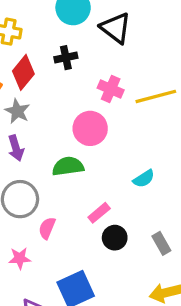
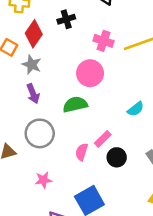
pink semicircle: (47, 228) -> (82, 152), moved

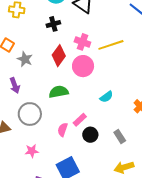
red diamond: (34, 34) -> (59, 56), moved
pink circle: (90, 73) -> (83, 66), moved
purple arrow: (33, 94) -> (15, 85), moved

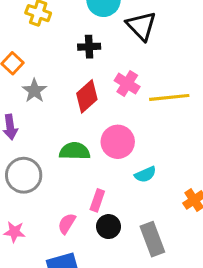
pink circle: (83, 66) -> (118, 142), moved
pink rectangle: (80, 120) -> (97, 200), turned -40
pink semicircle: (63, 130) -> (67, 224), moved
gray rectangle: (120, 137) -> (152, 239), size x1.5

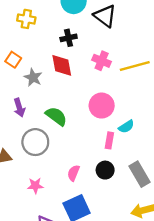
red diamond: (87, 96) -> (62, 65), moved, turned -50
green semicircle: (75, 151) -> (56, 116), moved, turned 45
pink rectangle: (97, 200) -> (109, 140), moved

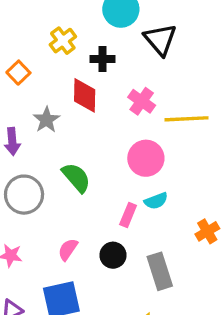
yellow cross: (26, 19) -> (63, 41), moved, turned 30
gray star: (33, 77) -> (46, 120), moved
pink circle: (102, 106) -> (146, 158), moved
green semicircle: (56, 116) -> (76, 178), moved

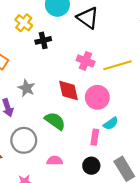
yellow cross: (63, 41) -> (24, 23), moved
black cross: (102, 59) -> (43, 40), moved
red diamond: (85, 95) -> (69, 91), moved
pink semicircle: (68, 249) -> (55, 161), moved, turned 70

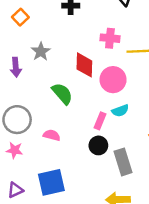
pink cross: (85, 61) -> (110, 38), turned -30
gray circle: (24, 140) -> (17, 120), moved
black circle: (91, 166) -> (98, 145), moved

